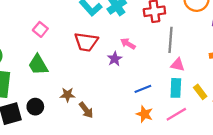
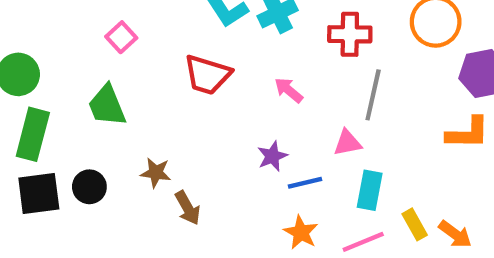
purple star: (115, 59) -> (272, 156), moved
pink triangle: (178, 65) -> (347, 143), moved, turned -32
yellow rectangle: (200, 92) -> (415, 224), moved

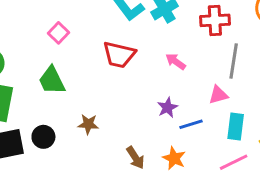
brown arrow: (188, 208) -> (135, 158), moved
orange star: (301, 232) -> (174, 158), moved

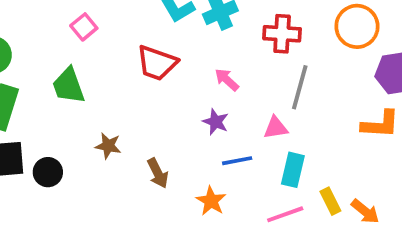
purple star: (167, 108) -> (216, 122), moved, turned -30
black circle: (43, 137) -> (48, 172), moved
brown arrow: (135, 158) -> (158, 173), moved

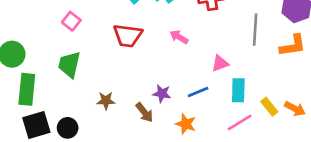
green trapezoid: (69, 86) -> (69, 64), turned 44
gray line: (300, 87) -> (255, 30), moved
purple star: (216, 122) -> (162, 94), moved

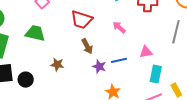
green trapezoid: (69, 64) -> (35, 33), turned 80
blue line: (198, 92) -> (119, 60), moved
brown arrow: (144, 112) -> (87, 46), moved

